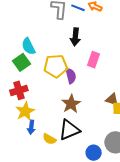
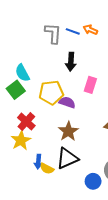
purple semicircle: (71, 76) -> (67, 102), turned -56
red cross: (19, 90) -> (26, 122), moved, turned -30
blue arrow: (31, 127) -> (38, 162), moved

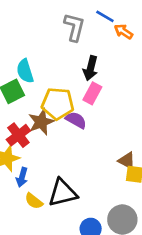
blue line: (73, 31) -> (105, 16), moved
pink rectangle: (90, 85) -> (92, 93), moved
brown star: (68, 131) -> (41, 122), moved
blue arrow: (38, 162) -> (22, 177), moved

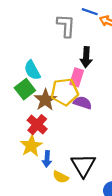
pink rectangle: (92, 93) -> (77, 77), moved
brown star: (41, 122) -> (45, 100), moved
black triangle: (63, 193) -> (83, 165), turned -36

